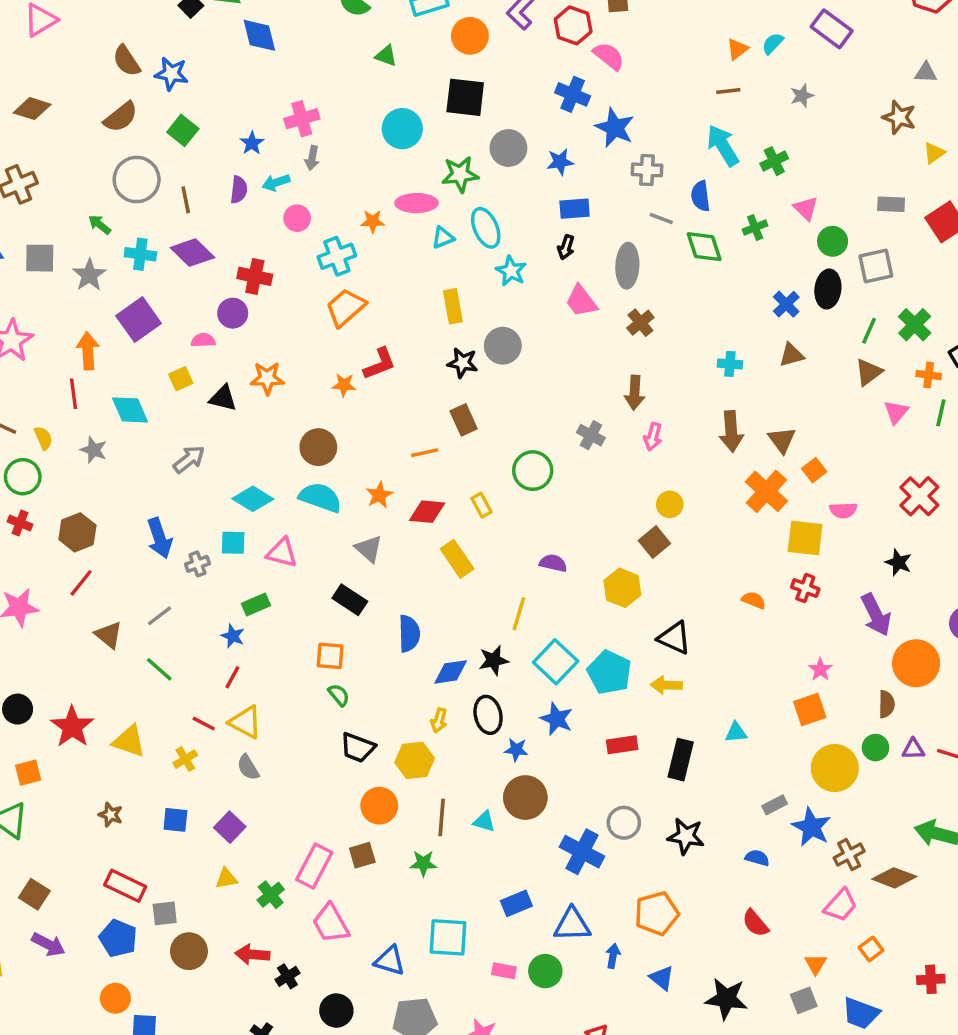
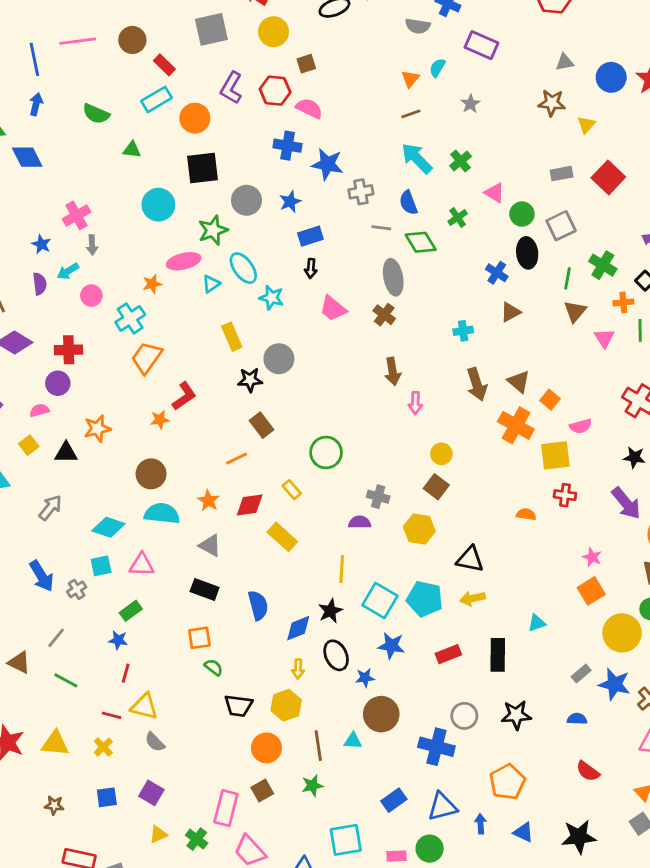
gray ellipse: (627, 266) -> (393, 277), moved
gray cross: (591, 435) -> (378, 497), moved

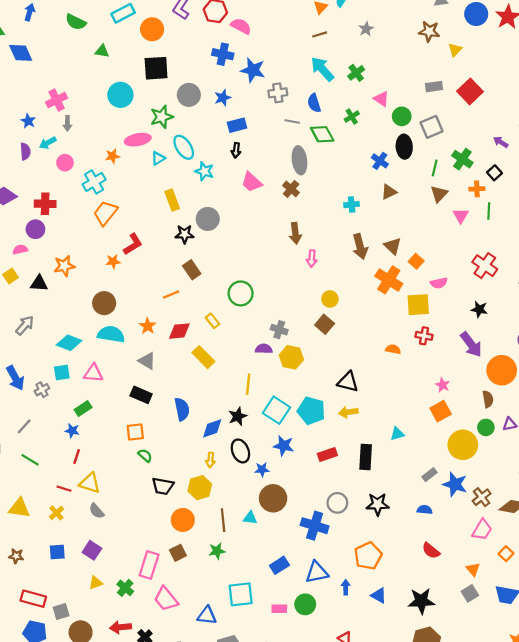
yellow hexagon: (419, 529) -> (291, 357), moved

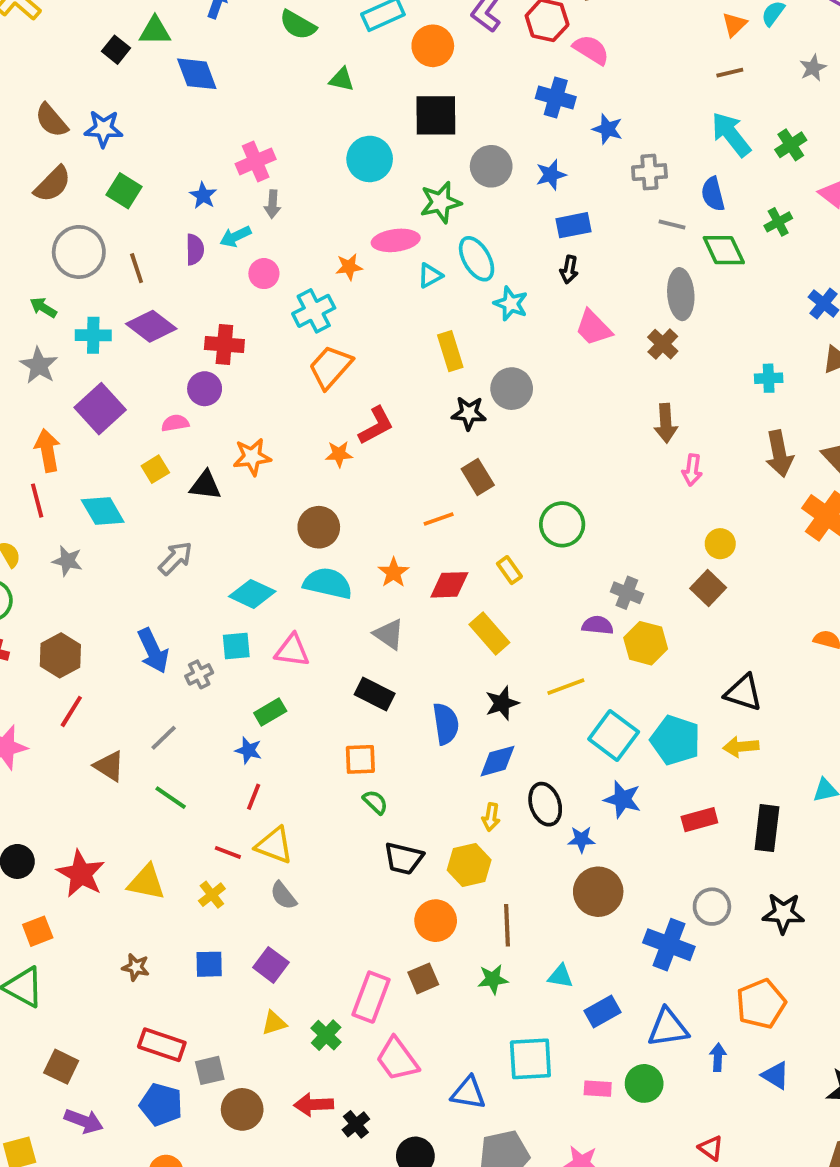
blue star: (253, 70) -> (607, 129), size x0.7
yellow line: (248, 384) -> (566, 687), turned 60
black star: (238, 416) -> (502, 703), moved
cyan triangle: (250, 518) -> (560, 976), moved

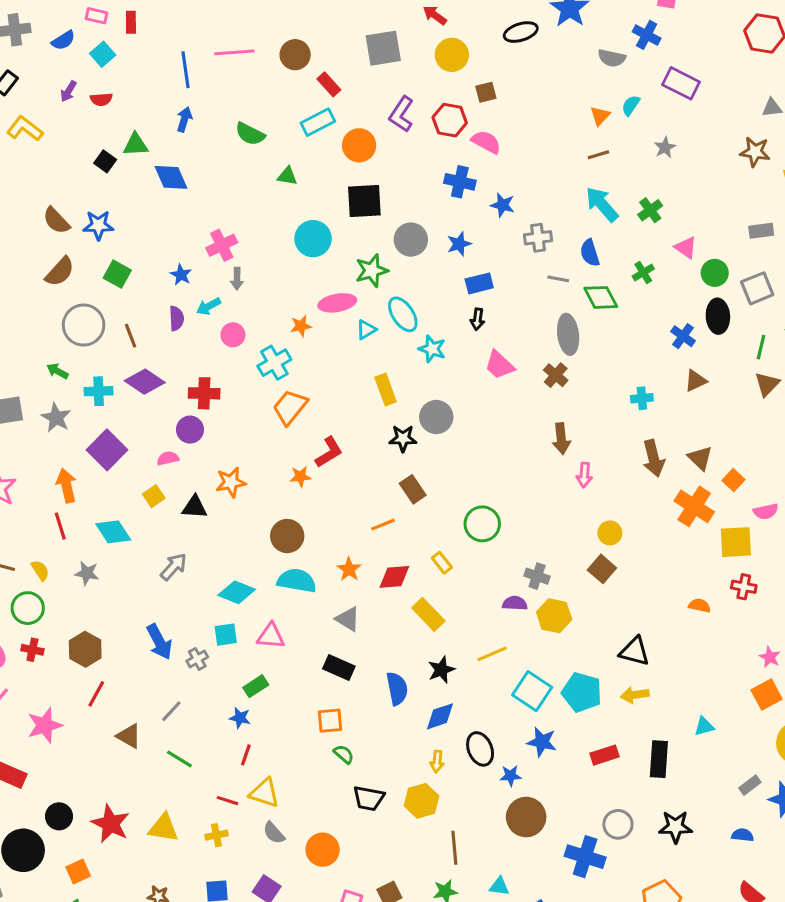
yellow cross: (212, 895) -> (216, 835), turned 30
orange circle: (436, 921) -> (323, 850), moved

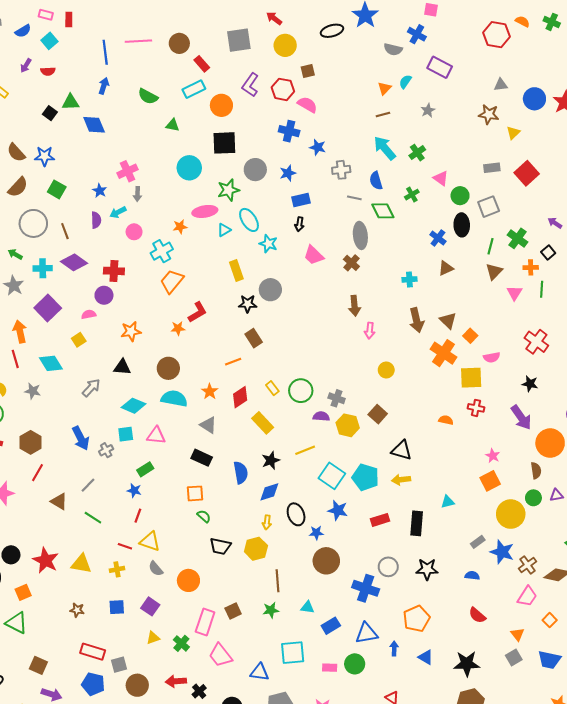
black triangle: (195, 507) -> (122, 367), moved
green circle: (482, 524) -> (301, 391), moved
brown square: (602, 569) -> (378, 414), moved
red diamond: (394, 577) -> (240, 397), turned -30

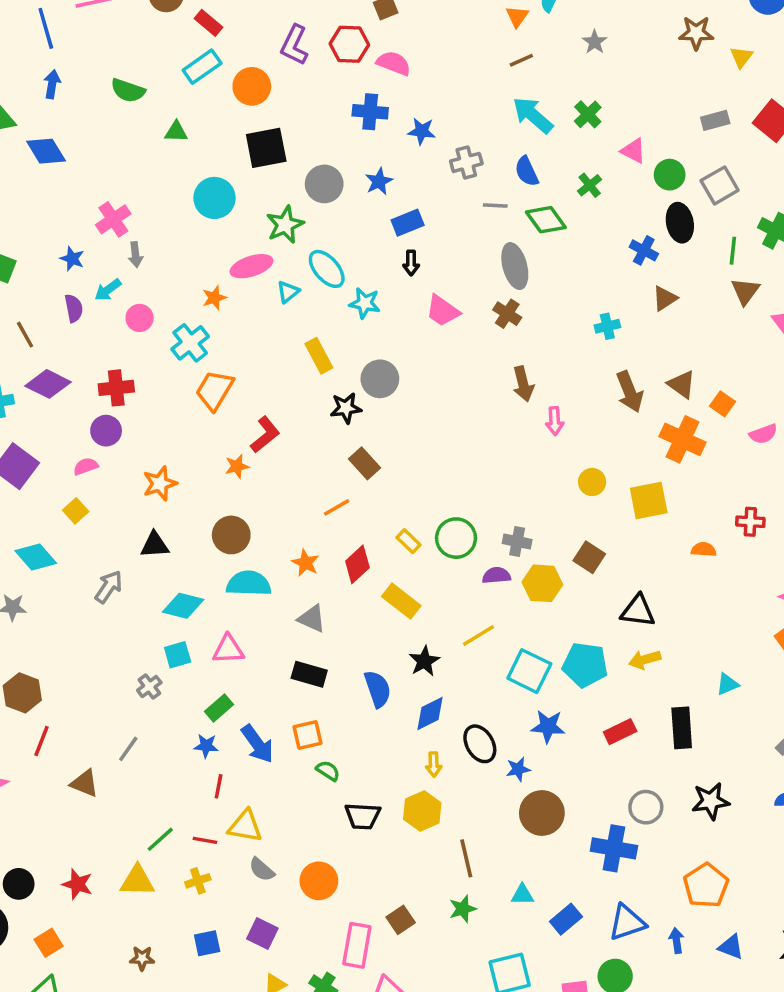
yellow square: (471, 378) -> (649, 500), moved
blue arrow: (81, 438) -> (257, 744), moved
green line: (93, 518) -> (160, 839), moved, turned -66
red star: (46, 560) -> (77, 884), size x0.7

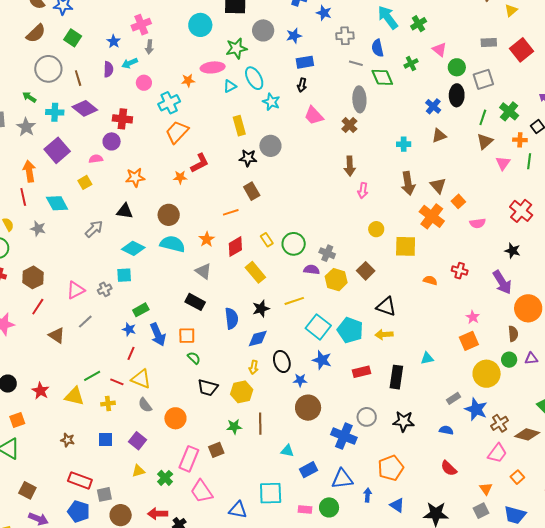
pink triangle: (228, 649) -> (76, 290), moved, turned -36
green star: (463, 909) -> (234, 427), moved

